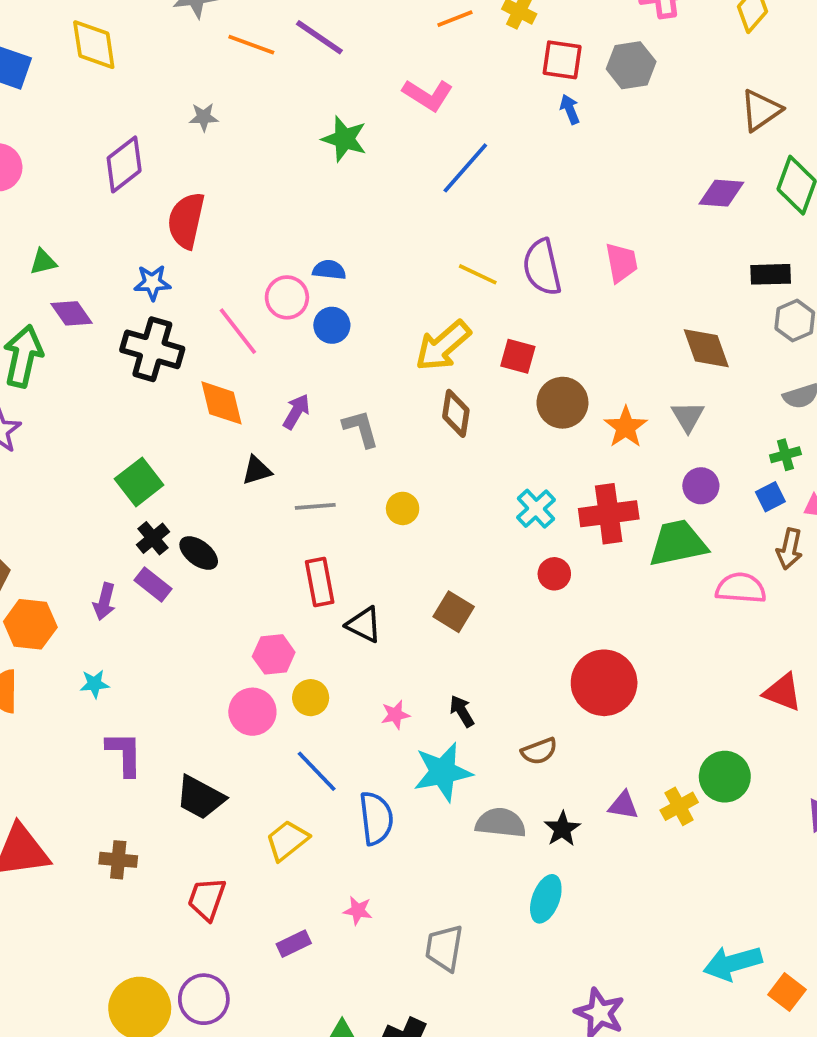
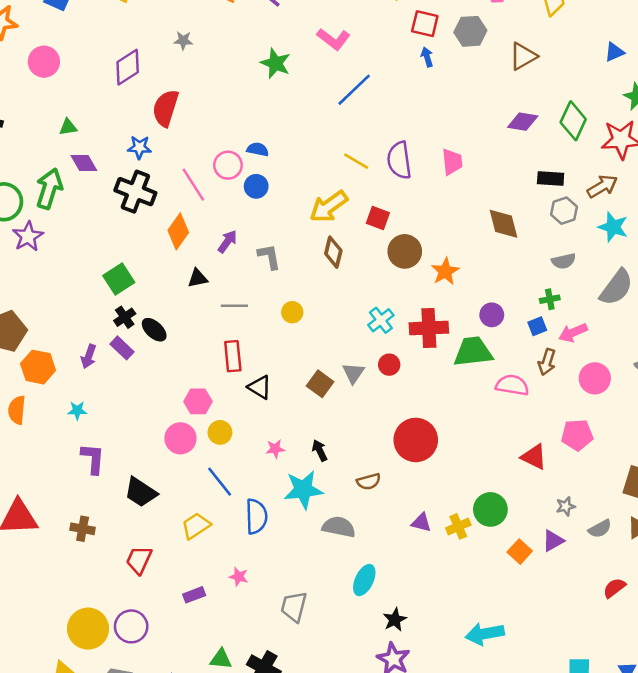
brown triangle: (761, 110) -> (523, 56), moved
orange diamond: (222, 403) -> (178, 231), turned 44
gray triangle: (688, 416) -> (353, 373), moved
black star: (562, 829) -> (395, 620), moved
orange square: (787, 992) -> (520, 552), moved

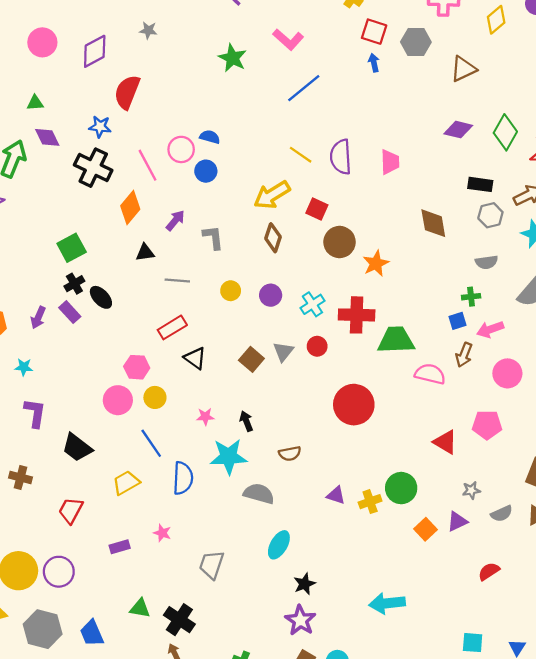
pink circle: (44, 62) -> (42, 42), moved
purple circle: (492, 315) -> (271, 295), moved
red rectangle: (233, 356) -> (172, 327), turned 60
red circle: (416, 440) -> (354, 405), moved
red semicircle: (614, 588) -> (489, 571), moved

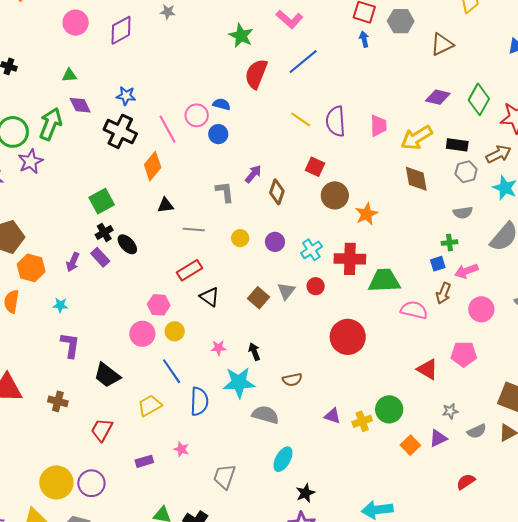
red semicircle: (127, 92) -> (256, 74), moved
yellow arrow: (272, 195) -> (417, 138), moved
purple arrow: (175, 220) -> (253, 174), moved

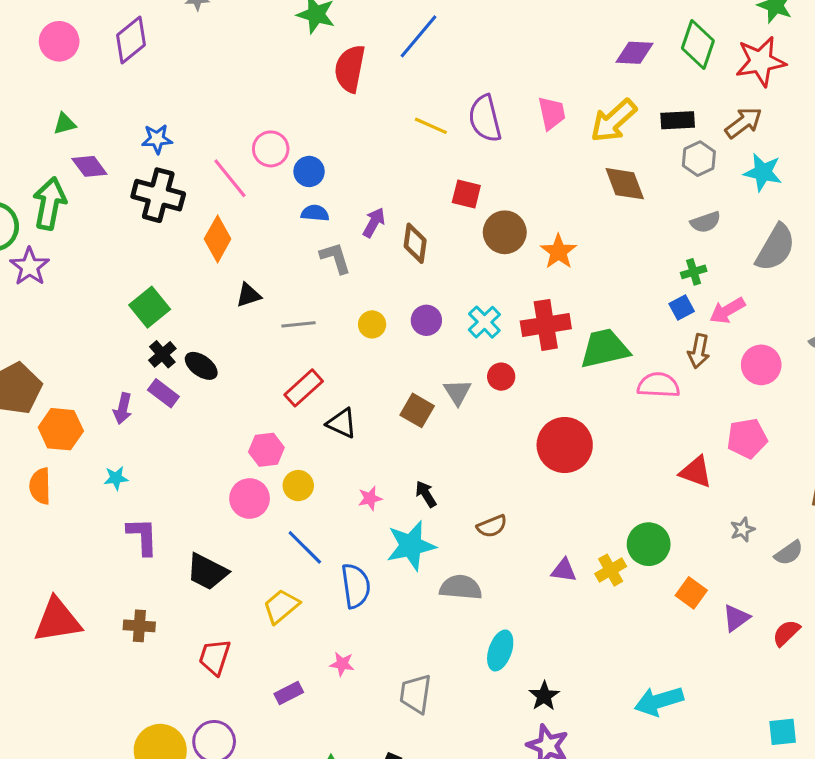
blue semicircle: (222, 104) -> (315, 213), moved
purple triangle: (438, 438) -> (736, 618), moved

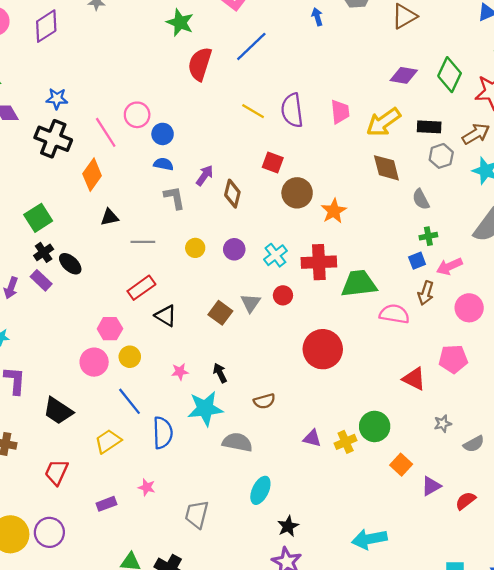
gray semicircle: (706, 222) -> (421, 199), moved, turned 75

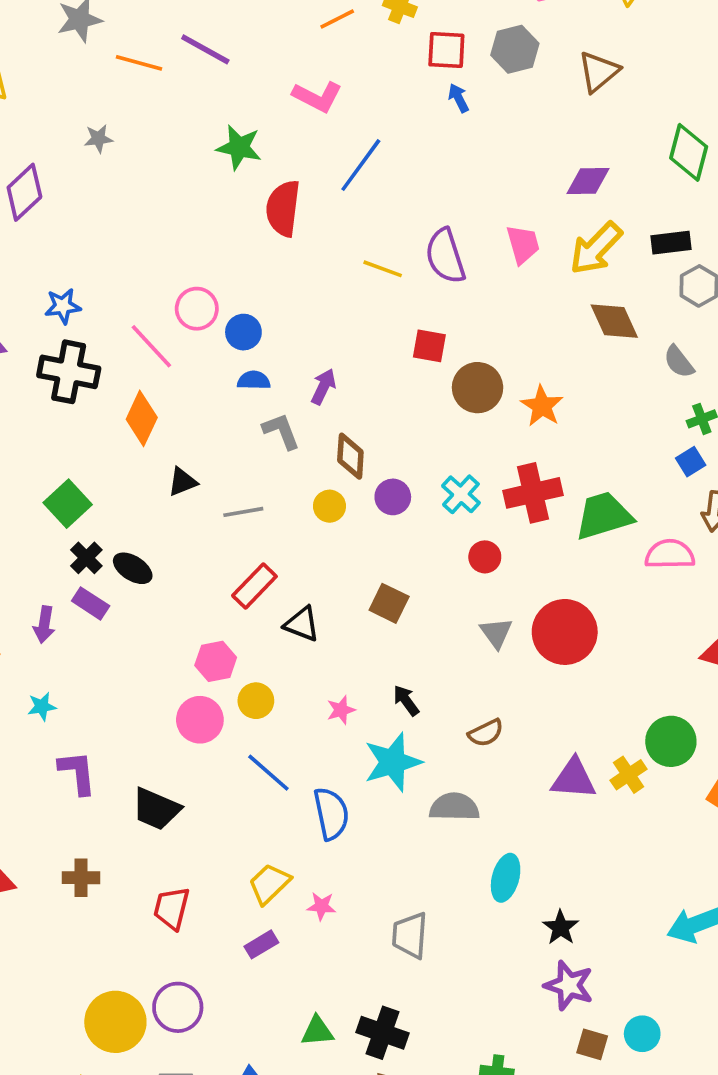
purple diamond: (404, 75) -> (588, 181), moved
brown diamond: (232, 194) -> (350, 456), moved
gray triangle: (251, 303) -> (496, 633), moved
purple triangle: (312, 438) -> (574, 779), size x1.5
yellow trapezoid: (108, 441) -> (269, 884), moved

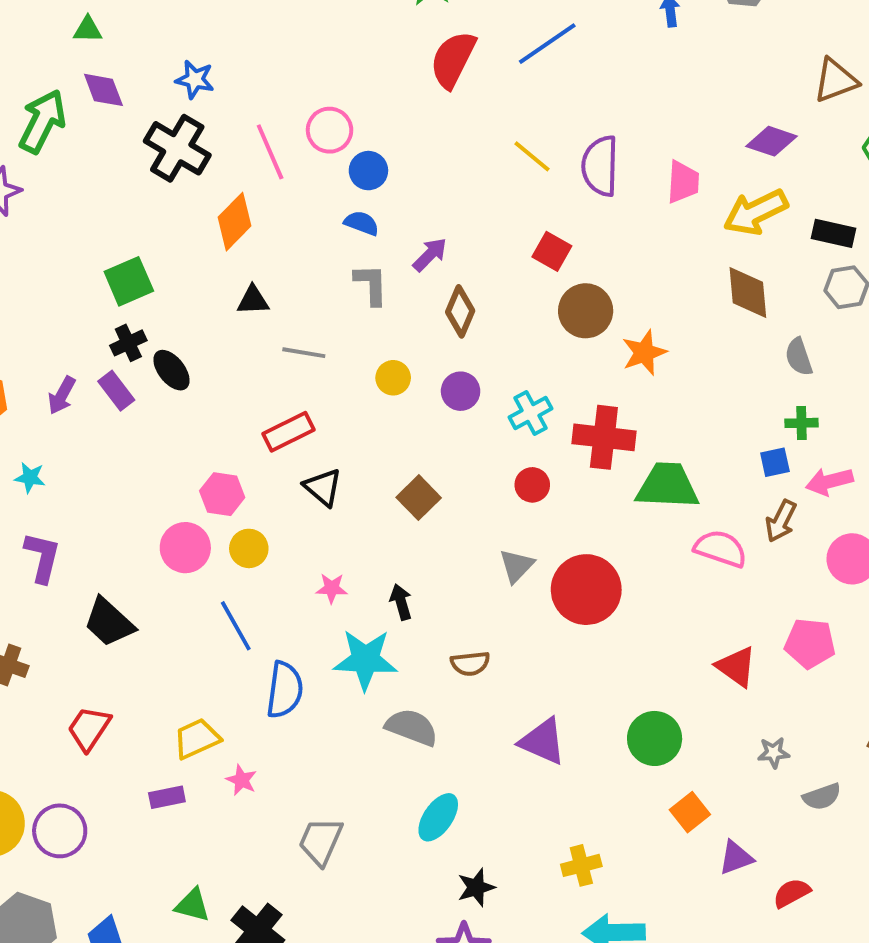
brown triangle: (599, 72) -> (836, 80), moved
brown diamond: (350, 456) -> (460, 311), moved
yellow cross: (629, 775) -> (581, 865), moved

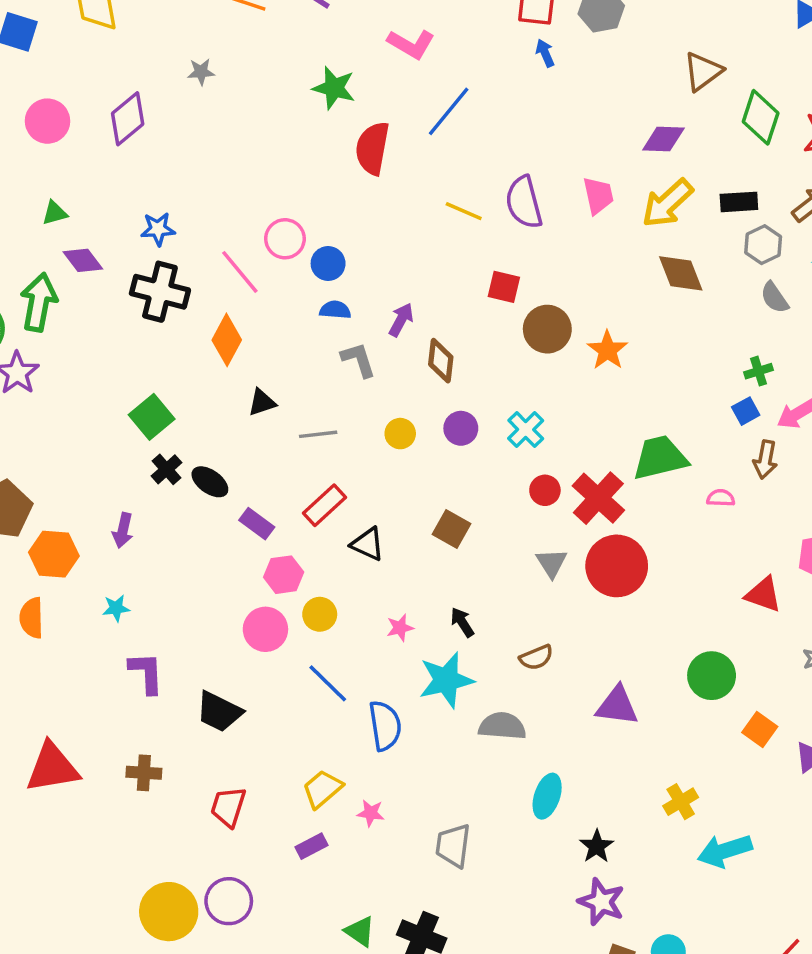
gray semicircle: (799, 357) -> (775, 298), moved
purple rectangle: (116, 391) -> (257, 524), moved
red cross: (604, 437) -> (598, 498), moved, turned -38
pink semicircle: (721, 549) -> (721, 498), size x0.6
green triangle: (192, 905) -> (360, 931), turned 36

